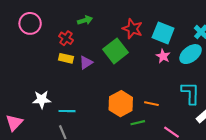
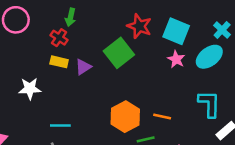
green arrow: (85, 20) -> (71, 17), moved, turned 120
white star: (42, 99) -> (30, 89), moved

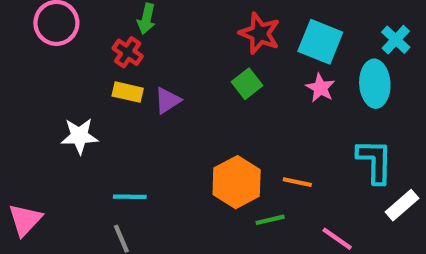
green square: (119, 53) -> (247, 84), moved, size x0.6
cyan ellipse: (209, 57) -> (375, 84), turned -56

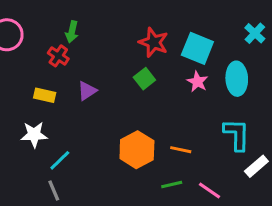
cyan cross: (396, 40) -> (255, 33), moved
yellow rectangle: (128, 92) -> (45, 95), moved
white star: (79, 136) -> (34, 135), moved
cyan line: (130, 197) -> (60, 160), turned -45
green line: (270, 220) -> (172, 184), moved

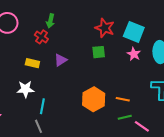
green square: (144, 79) -> (99, 52), turned 32
cyan line: (60, 160) -> (42, 106), turned -35
green line: (172, 184) -> (125, 117), moved

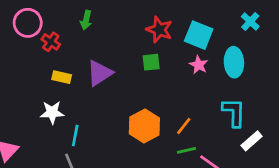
red cross: (41, 37) -> (51, 42), moved
purple triangle: (61, 60) -> (100, 73), size x1.5
orange line: (123, 99) -> (184, 126), turned -64

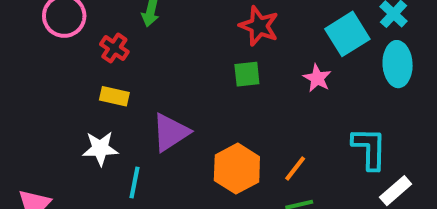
cyan square: (199, 35) -> (347, 34), moved, turned 36
red cross: (51, 42) -> (114, 48), moved
cyan ellipse: (234, 62) -> (398, 64), moved
purple triangle: (100, 73) -> (171, 132), moved

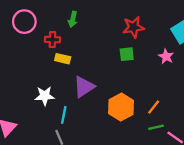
red star: (259, 26) -> (133, 27), turned -30
red cross: (114, 48) -> (52, 40), turned -32
yellow rectangle: (114, 96) -> (63, 59), moved

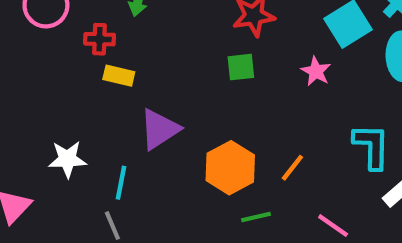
white star: (45, 96) -> (67, 159), moved
green line: (156, 127) -> (256, 217), moved

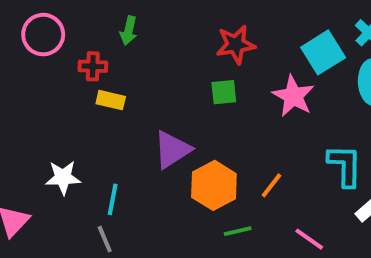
pink star: (316, 71) -> (293, 96), size x1.5
purple triangle: (160, 129) -> (172, 150), moved

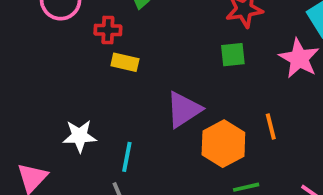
orange line: (271, 185) -> (271, 127), moved, turned -52

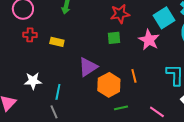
red cross: (108, 30) -> (30, 35), moved

